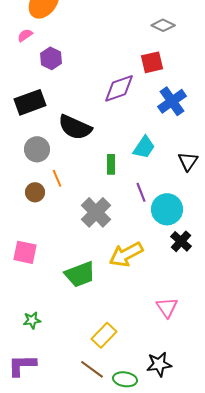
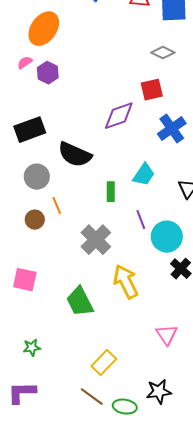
purple hexagon: (51, 58) -> (48, 73), moved
yellow arrow: (126, 254) -> (126, 282), turned 92
green trapezoid: (80, 274) -> (80, 302), turned 84

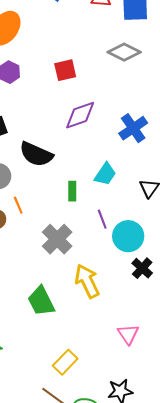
gray diamond: (163, 53) -> (124, 52), size x1.4
red square: (152, 90) -> (65, 70), moved

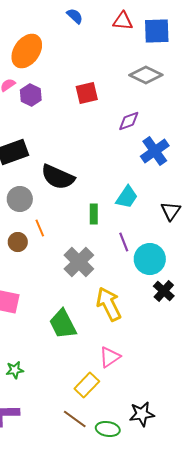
purple diamond: (80, 115) -> (129, 121), moved, size x0.7
pink triangle: (128, 334) -> (110, 357), moved, turned 30

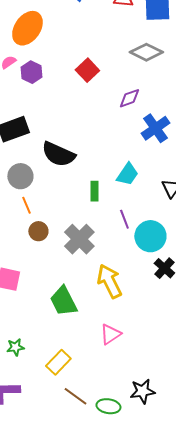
red square: (87, 93) -> (87, 70), turned -30
orange line: (40, 228) -> (26, 205), moved
brown circle: (18, 242) -> (38, 231), moved
yellow rectangle: (87, 385) -> (58, 362), moved

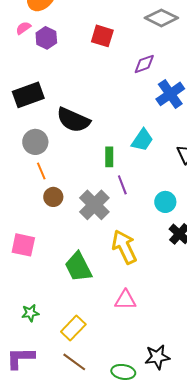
red square: (87, 70) -> (102, 36), turned -30
purple line: (124, 219) -> (122, 185), moved
cyan circle: (150, 236) -> (165, 202), size x0.7
pink triangle: (110, 334) -> (125, 300), turned 35
brown line: (75, 396) -> (74, 362), moved

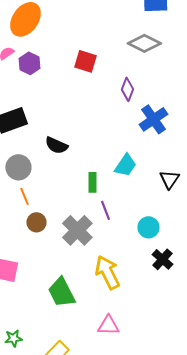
purple diamond: (144, 64) -> (127, 89), turned -50
black semicircle: (73, 120) -> (56, 145), size x0.7

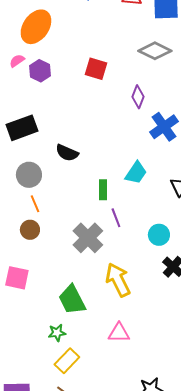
brown circle: (36, 222) -> (30, 230), moved
green star: (13, 338) -> (57, 333), moved

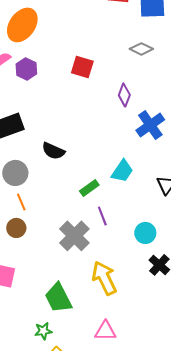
gray diamond: (155, 51) -> (141, 49), size x0.7
green rectangle: (103, 190) -> (89, 188), turned 54

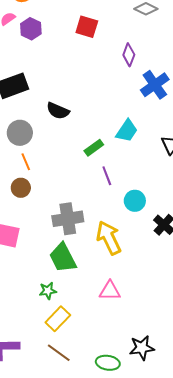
cyan circle: (145, 233) -> (135, 201), moved
gray cross: (74, 236) -> (68, 219), moved, turned 36

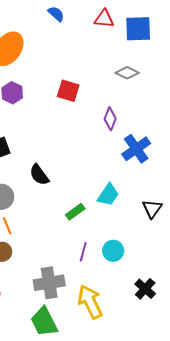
black semicircle: (58, 111) -> (39, 175), turned 30
purple line: (107, 176) -> (83, 252), moved, turned 36
cyan circle: (135, 201) -> (113, 251), moved

